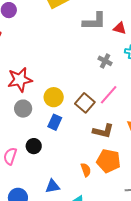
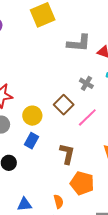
brown square: (85, 103) -> (64, 105), moved
brown L-shape: (103, 131) -> (67, 154), moved, turned -95
orange semicircle: (86, 170) -> (59, 201), moved

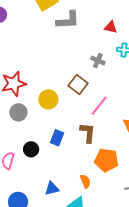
gray L-shape: (79, 43) -> (68, 20), moved
pink line: (87, 117) -> (99, 106), moved
blue rectangle: (32, 141) -> (57, 138), moved

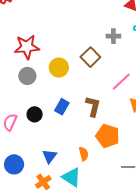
gray cross: (98, 61) -> (113, 36), turned -32
pink line: (99, 106) -> (121, 82), moved
blue triangle: (52, 188) -> (50, 156), turned -49

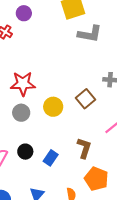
blue rectangle: (62, 107) -> (51, 158), moved

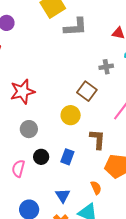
yellow circle: (53, 107) -> (71, 115), moved
gray circle: (21, 113) -> (29, 129), moved

